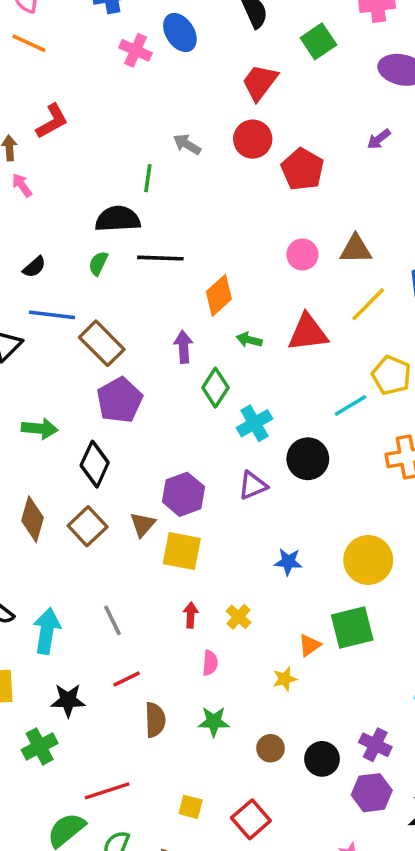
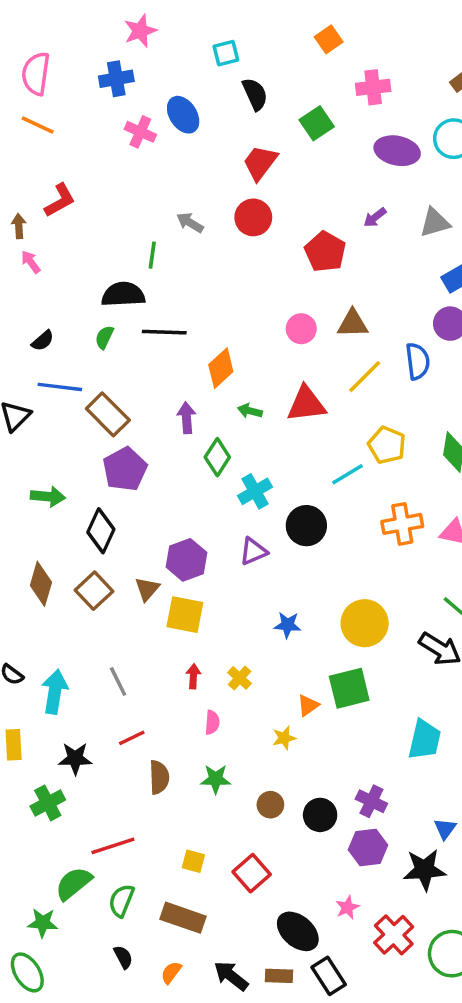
red pentagon: (302, 169) -> (325, 252), moved

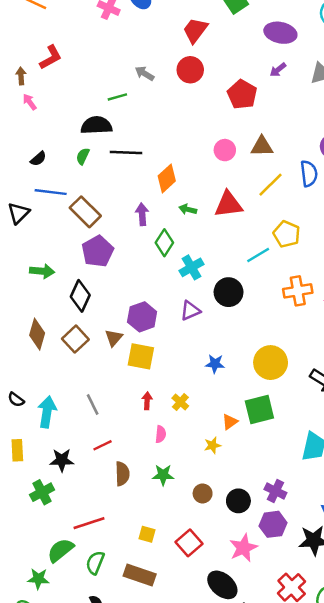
purple ellipse: (397, 151) -> (280, 33), moved
green line: (152, 255) -> (117, 97), turned 66
pink star: (347, 907) -> (243, 548), moved, size x1.6

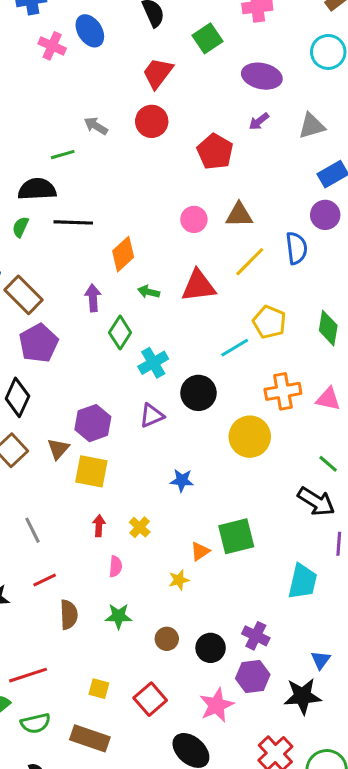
yellow circle: (271, 363) -> (250, 437), moved
green semicircle: (95, 563) -> (36, 723), turned -125

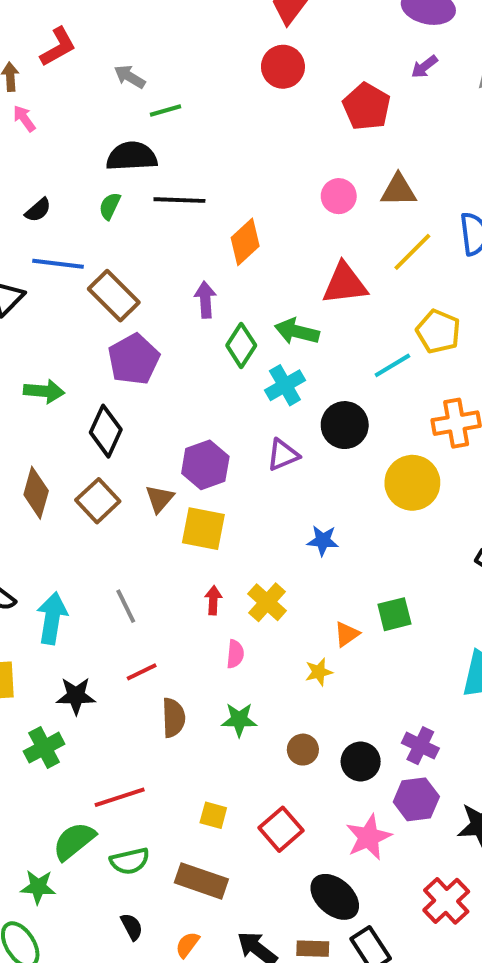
gray arrow: (96, 126) -> (130, 77), moved
green arrow: (149, 292) -> (297, 331), moved, size x1.5
yellow cross: (140, 527) -> (267, 602), size x1.4
green square: (236, 536) -> (394, 614), size x0.7

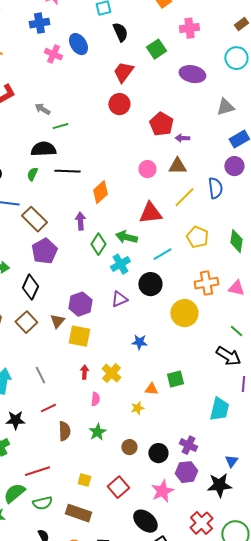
purple arrow: (424, 67) -> (182, 138), moved, turned 40
cyan line: (392, 365) -> (162, 254), moved
orange triangle: (347, 634) -> (151, 389), turned 40
green star: (239, 720) -> (97, 432), turned -30

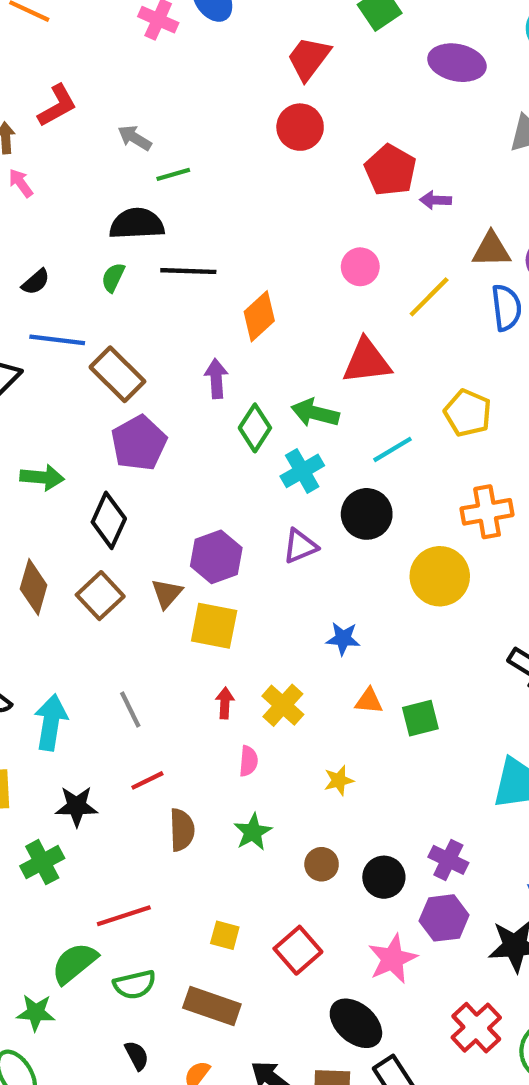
brown triangle: (177, 166) -> (491, 250), moved
yellow line: (184, 197) -> (429, 297), moved
orange triangle: (151, 389) -> (369, 701), moved

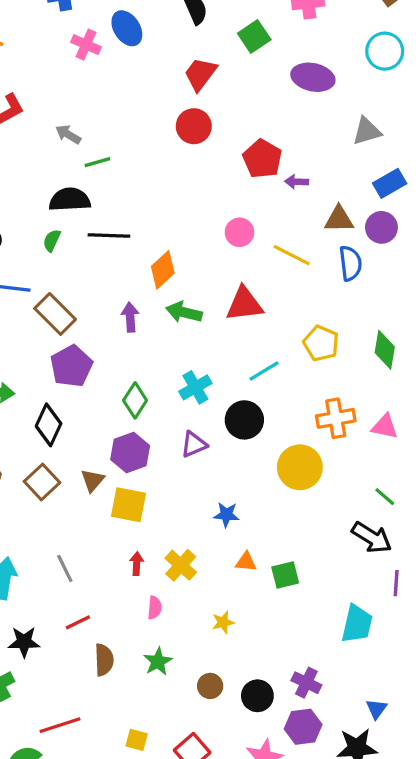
yellow line: (429, 297) -> (292, 255), turned 72
green arrow: (315, 413) -> (184, 312), moved
green diamond: (255, 428) -> (135, 400), moved

